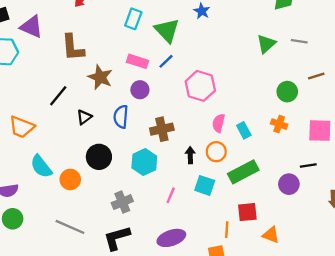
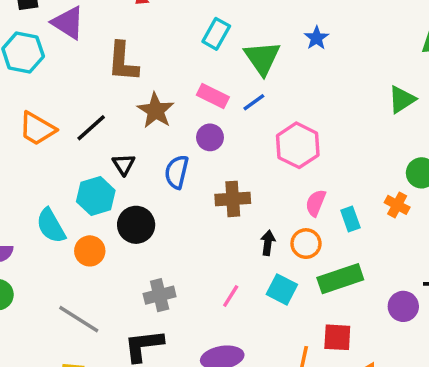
black triangle: (84, 117) -> (124, 164), turned -35
orange cross: (279, 124) -> (397, 205), moved
orange trapezoid: (22, 127) -> (37, 129), moved
cyan hexagon: (144, 162) -> (96, 196), moved

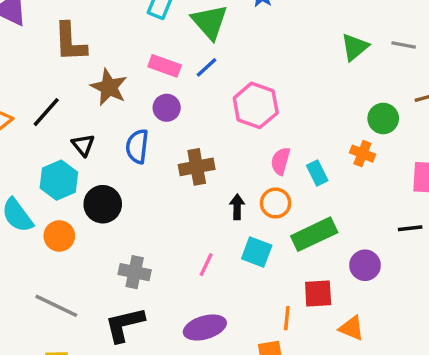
gray cross: (160, 295) -> (135, 272), turned 32
purple circle: (403, 306) -> (365, 265), moved

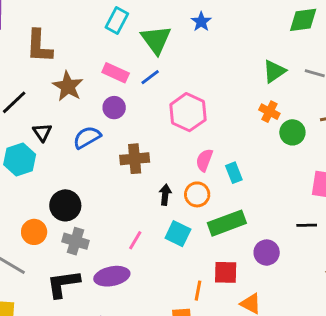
blue semicircle: (137, 146) -> (87, 137), turned 48
orange cross: (362, 154) -> (269, 112), moved
black circle: (103, 204) -> (65, 205), moved
orange circle: (59, 236) -> (34, 232), moved
purple ellipse: (205, 327) -> (112, 276), moved

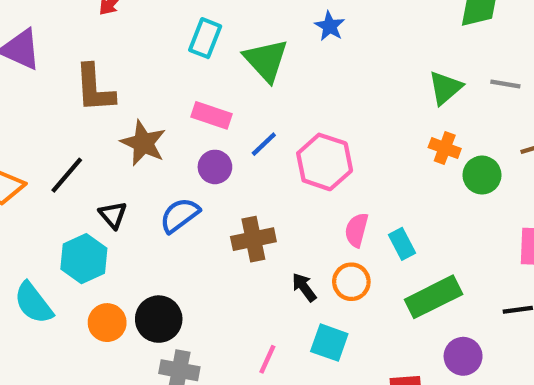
blue line: (150, 77) -> (264, 144), moved
black arrow: (165, 195) -> (304, 287), turned -36
green rectangle: (227, 223) -> (434, 297), moved
orange circle: (34, 232) -> (107, 323), moved

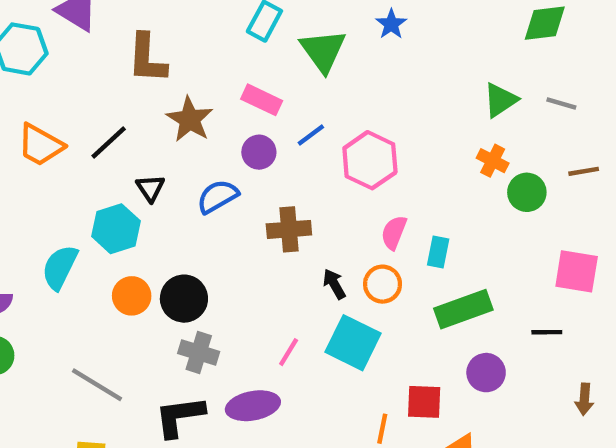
cyan rectangle: (402, 244) -> (438, 252), turned 32
cyan semicircle: (33, 303) -> (60, 267), turned 57
cyan square: (329, 343) -> (353, 343), size x1.4

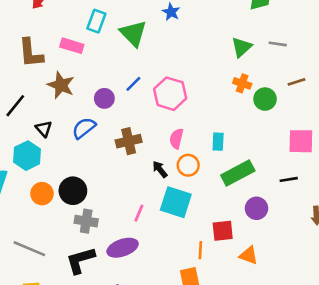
pink rectangle: (262, 100) -> (72, 46), moved
pink semicircle: (394, 233) -> (176, 139), moved

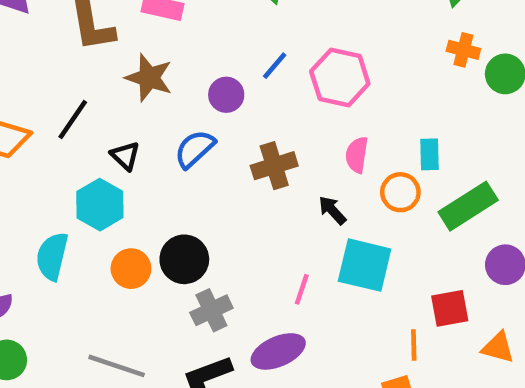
orange circle: (188, 165) -> (400, 192), moved
gray cross: (86, 221) -> (211, 310), turned -30

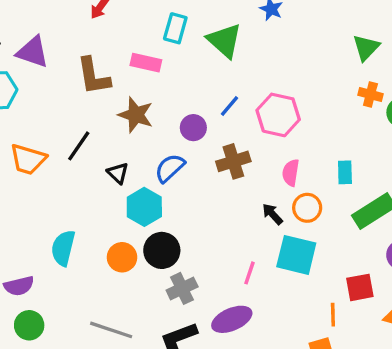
brown cross: (274, 166) -> (233, 161), moved
orange circle: (400, 192) -> (307, 208), moved
cyan hexagon: (100, 205) -> (144, 207), moved

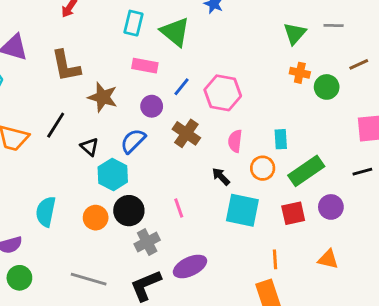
pink rectangle: (146, 63) -> (145, 66), moved
brown cross: (233, 161) -> (186, 133), turned -36
orange circle: (307, 208) -> (263, 168), moved
pink line: (250, 273) -> (179, 208), moved, turned -36
red square: (360, 287) -> (293, 213), moved

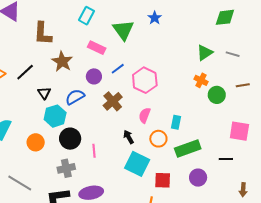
cyan rectangle: (133, 23) -> (87, 16), moved
black circle: (129, 211) -> (70, 139), moved
red square: (293, 213) -> (163, 180), moved

